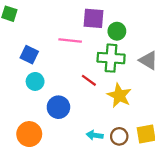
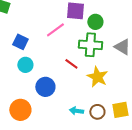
pink line: (70, 41) -> (55, 30), turned -42

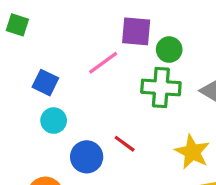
red line: (71, 64) -> (125, 144), moved
yellow star: (97, 77) -> (192, 152), moved

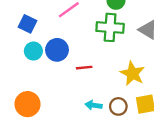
red line: (125, 144) -> (84, 68), turned -42
blue circle: (87, 157) -> (57, 50), moved

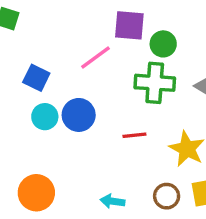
red line: (84, 68) -> (134, 135), moved
cyan arrow: (94, 105) -> (112, 201), moved

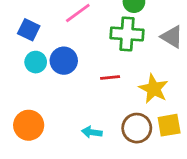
brown circle: (167, 196) -> (137, 128), size x1.4

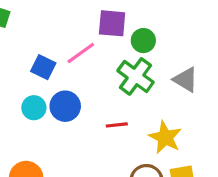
blue square: (29, 30) -> (43, 67), moved
green cross: (127, 34) -> (136, 76), turned 32

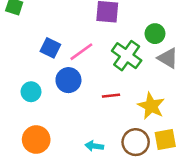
green circle: (143, 41) -> (155, 34), moved
pink line: (81, 53) -> (81, 52), moved
cyan circle: (34, 108) -> (31, 92), moved

